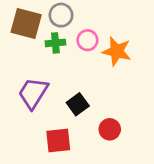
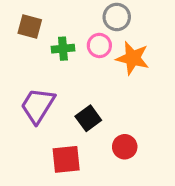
gray circle: (61, 15) -> (117, 17), moved
brown square: (26, 23) -> (30, 26), size x0.7

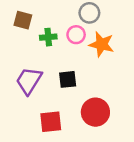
black square: (88, 118) -> (68, 79), moved, turned 30
red circle: (125, 147) -> (95, 112), size x1.5

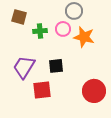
red circle: (95, 112) -> (94, 91), moved
red square: (51, 122) -> (42, 90), moved

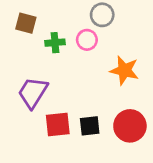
orange star: (84, 37) -> (124, 70), moved
black square: (56, 66) -> (90, 126), moved

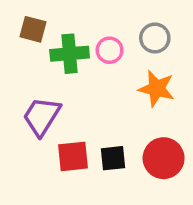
gray circle: (102, 15) -> (155, 38), moved
green cross: (55, 43) -> (70, 54), size x1.5

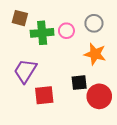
black square: (113, 158) -> (79, 83), moved

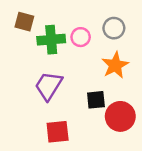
orange star: (95, 54) -> (115, 65), turned 30
purple trapezoid: (25, 71) -> (49, 86), moved
red square: (44, 95) -> (58, 132), moved

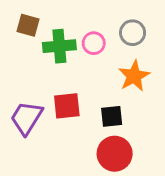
purple trapezoid: (49, 86) -> (26, 118), moved
red circle: (120, 116) -> (115, 154), moved
red square: (58, 132) -> (67, 106), moved

